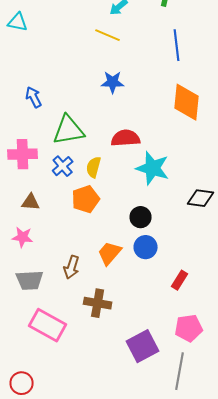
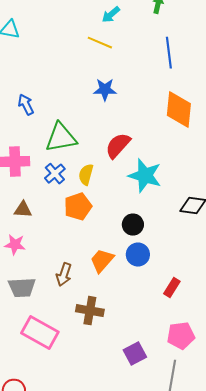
red semicircle: (126, 138) -> (118, 146), turned -44
purple square: (143, 346) -> (135, 354), size x0.7

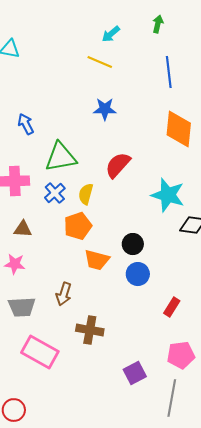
cyan star: (145, 176) -> (168, 195), moved
orange trapezoid: (102, 261) -> (97, 260), moved, turned -116

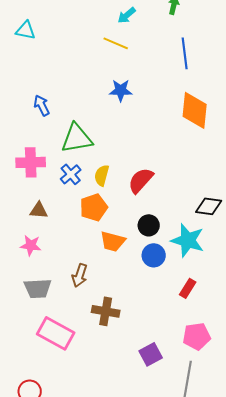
red semicircle: (118, 165) -> (141, 180), moved
cyan star: (168, 195) -> (188, 240), moved

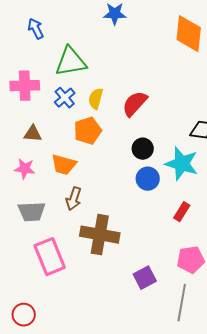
orange trapezoid: (113, 241) -> (64, 165), moved
brown cross: (106, 311) -> (100, 235), size x1.4
pink rectangle: (56, 333) -> (50, 257), turned 39

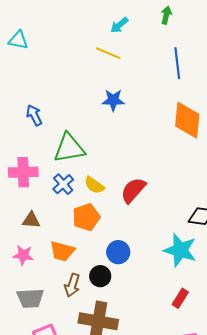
yellow semicircle: (96, 99) -> (94, 185), turned -70
black circle: (143, 149) -> (100, 276), moved
blue circle: (148, 179) -> (118, 252), moved

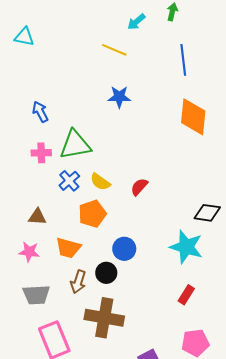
cyan arrow: (119, 25) -> (136, 22), moved
pink cross: (23, 172) -> (41, 153), moved, size x0.7
red semicircle: (133, 190) -> (139, 187), size x0.7

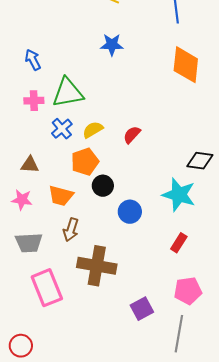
yellow semicircle: (100, 182) -> (93, 130), turned 115
blue circle: (124, 249) -> (130, 212), moved
black circle: (106, 273) -> (103, 186), moved

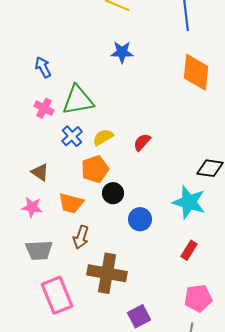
pink cross: (34, 101) -> (44, 108), turned 30
brown triangle: (30, 165) -> (40, 172), turned 30
purple square: (142, 309) -> (139, 316), moved

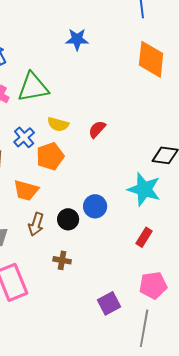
blue cross: (72, 136) -> (24, 137), moved
yellow semicircle: (103, 137) -> (58, 124), turned -135
black circle: (113, 193) -> (68, 219), moved
brown cross: (107, 273) -> (62, 260), size x0.5
purple square: (139, 316) -> (109, 303), moved

